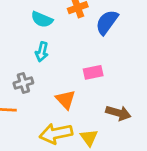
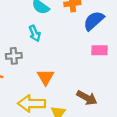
cyan arrow: (42, 52) -> (35, 33), turned -49
pink rectangle: (93, 72) -> (100, 50), moved

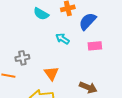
cyan arrow: (35, 33) -> (62, 39), moved, turned 152

